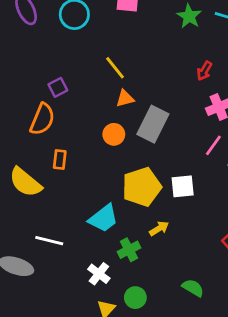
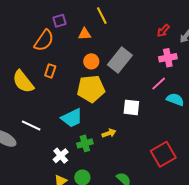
orange triangle: (125, 98) -> (85, 34), moved
yellow pentagon: (142, 187) -> (91, 89), moved

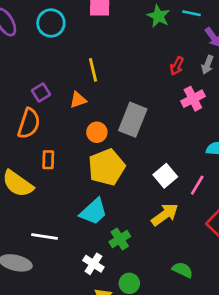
yellow line: (102, 16) -> (93, 70), turned 30
pink line: (159, 84) -> (197, 185), moved
white square: (131, 107) -> (165, 176), turned -30
yellow arrow: (109, 133) -> (165, 215), moved, size x1.5

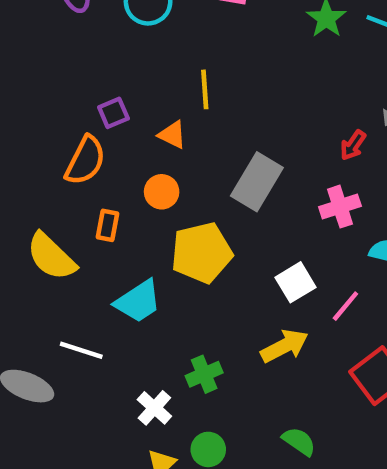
red arrow: (177, 66) -> (353, 145), moved
pink cross: (193, 99) -> (340, 207), moved
orange triangle: (78, 100) -> (172, 135), turned 36
orange circle: (97, 132) -> (162, 192), moved
cyan trapezoid: (94, 212) -> (138, 301), moved

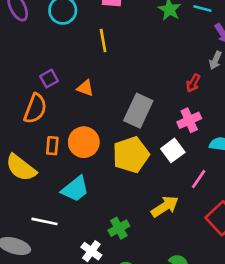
yellow line: (205, 89) -> (103, 40), moved
orange circle: (162, 192) -> (84, 142), moved, size x1.5
yellow pentagon: (202, 253) -> (131, 155), moved
white square: (295, 282) -> (173, 150), moved

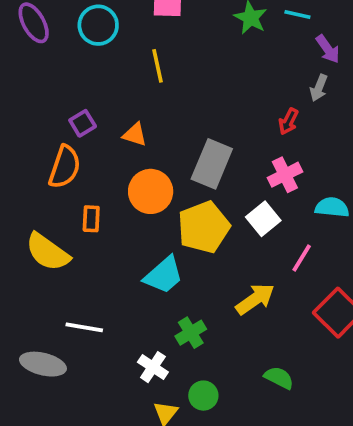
orange circle: (84, 142) -> (151, 191), moved
cyan trapezoid: (75, 189) -> (164, 275), moved

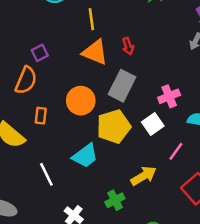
red arrow: (288, 121) -> (128, 46), moved, turned -49
orange triangle: (135, 135) -> (95, 52), moved, size x1.6
white line: (84, 327) -> (46, 174), moved, turned 50
green cross: (191, 333) -> (115, 200), moved

